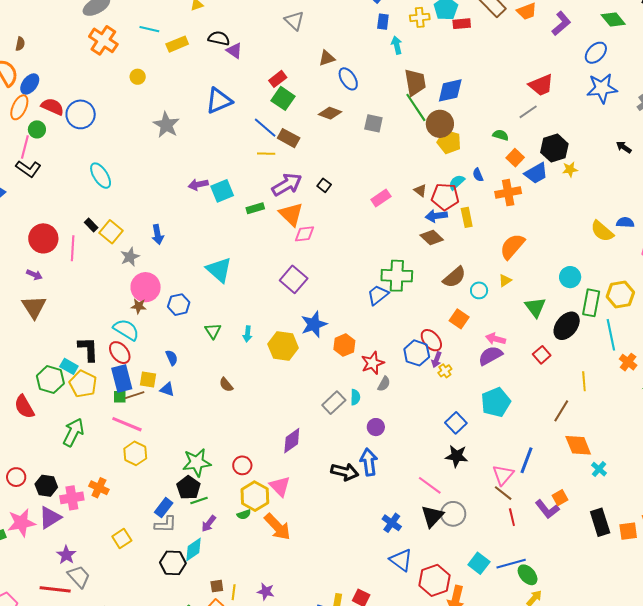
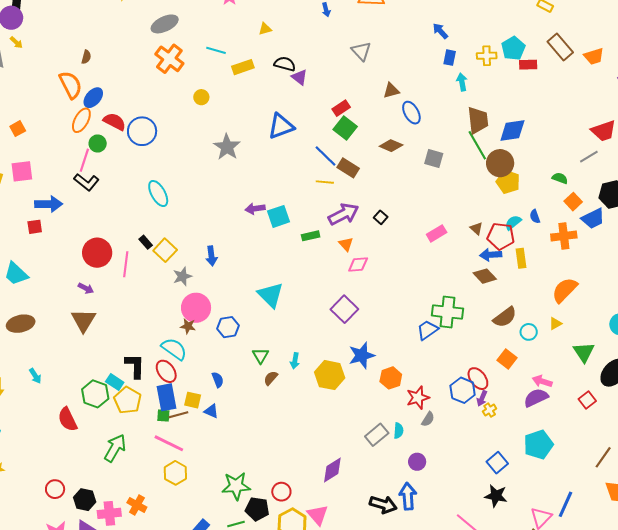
orange triangle: (291, 214) -> (346, 244), size x0.6
brown semicircle: (226, 385) -> (271, 378), moved, turned 77
black pentagon: (188, 488) -> (257, 509), moved, turned -30

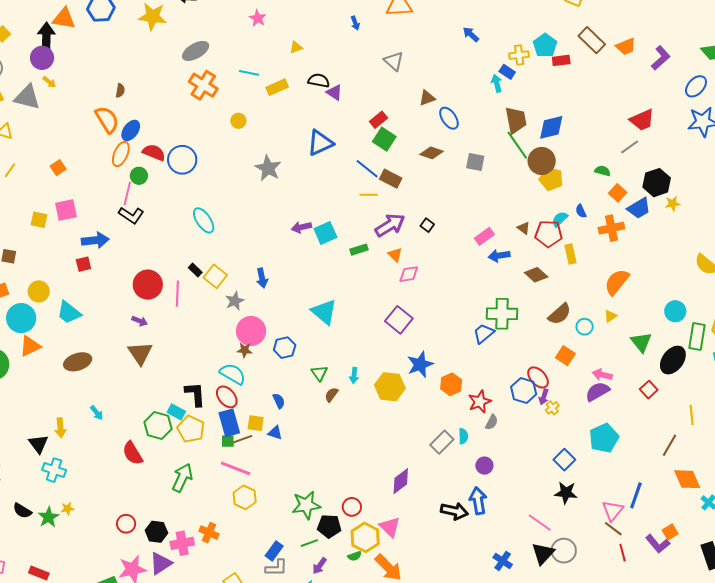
blue rectangle: (450, 58) -> (507, 72), moved, turned -63
blue arrow: (491, 255) -> (499, 256), moved

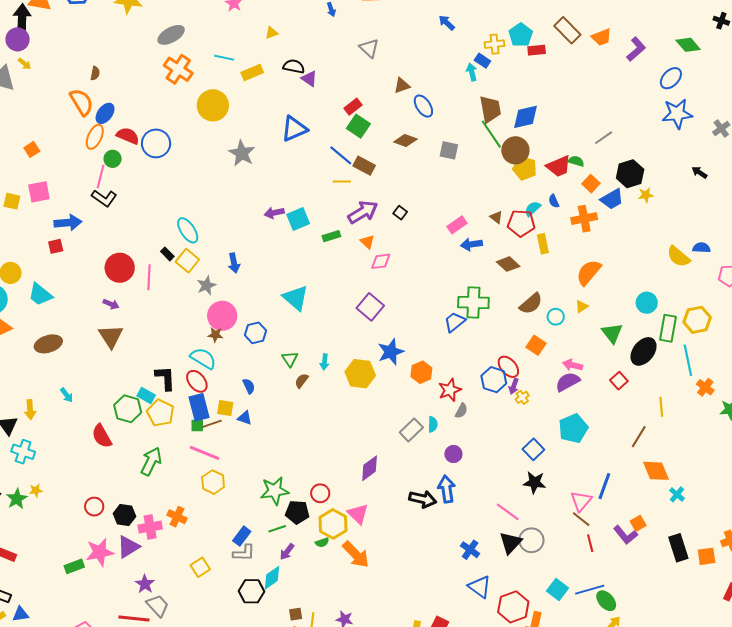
red trapezoid: (642, 120) -> (559, 166), moved
yellow circle: (238, 121) -> (213, 105), size x2.0
cyan ellipse: (204, 220) -> (188, 230), moved

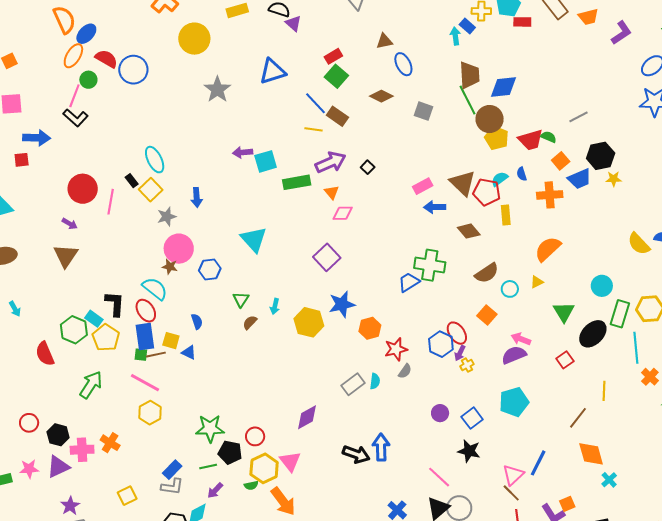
brown triangle: (496, 217) -> (463, 183), size x2.0
green rectangle: (331, 236) -> (297, 182), size x1.5
purple circle: (453, 454) -> (440, 413), moved
pink star: (100, 552) -> (29, 469), size x0.7

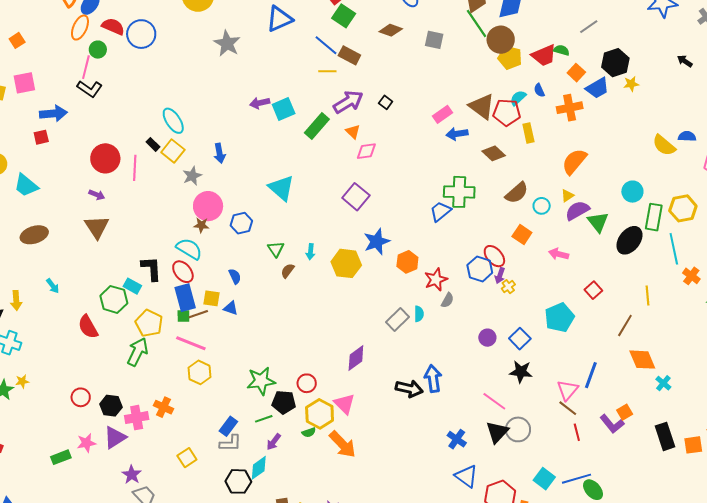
green rectangle: (297, 182) -> (317, 126), turned -32
yellow pentagon: (106, 338) -> (149, 323), moved
purple semicircle: (514, 355) -> (577, 210), moved
red square: (565, 360) -> (593, 290), moved

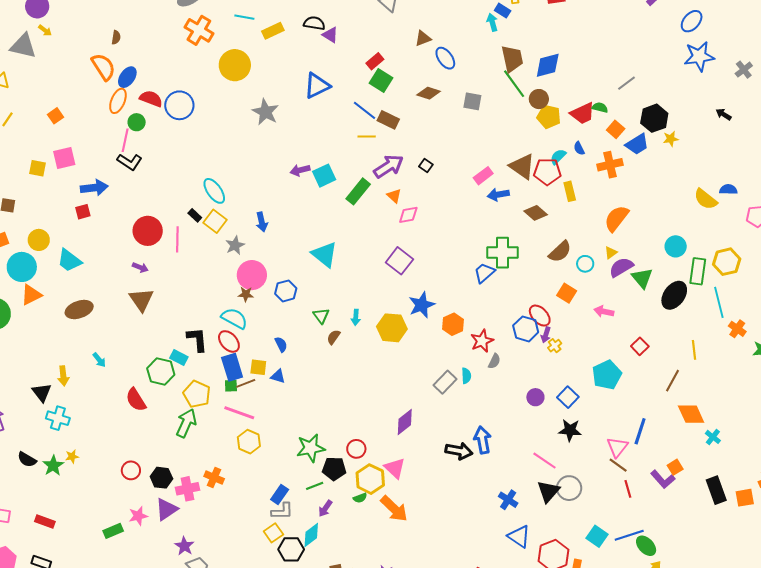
brown circle: (501, 40) -> (539, 99), size x0.7
yellow square: (187, 458) -> (273, 533), moved

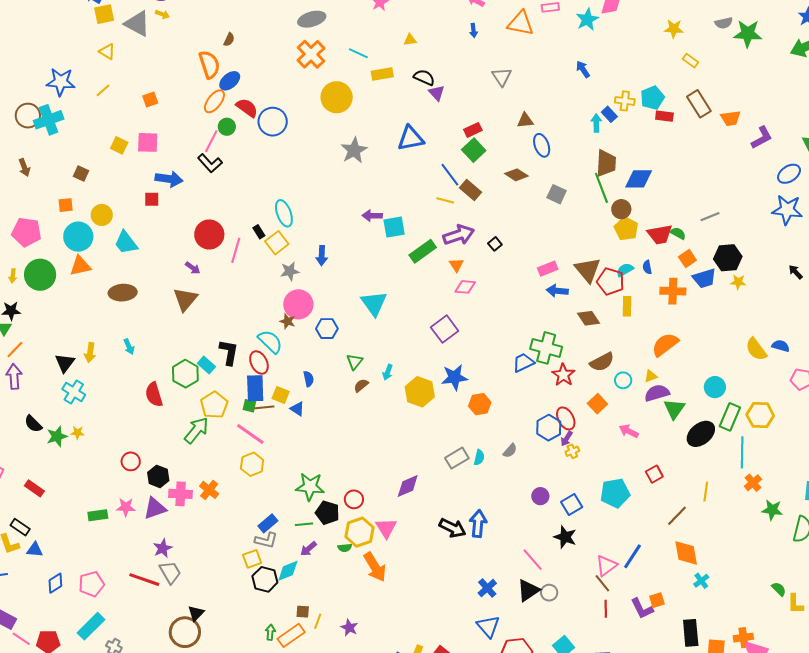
yellow arrow: (45, 30) -> (162, 14), turned -32
red star: (482, 341) -> (563, 375), moved, turned -30
gray circle: (569, 488) -> (549, 593), size x0.7

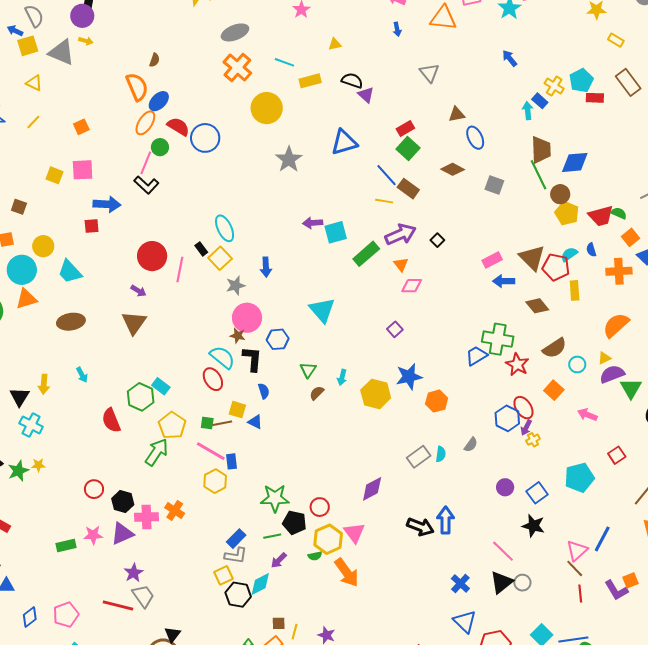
yellow cross: (625, 101) -> (554, 86), turned 30
purple square: (445, 329) -> (395, 329), size x0.6
black L-shape: (229, 352) -> (252, 359), moved
blue rectangle: (255, 388) -> (232, 461), moved, size x0.6

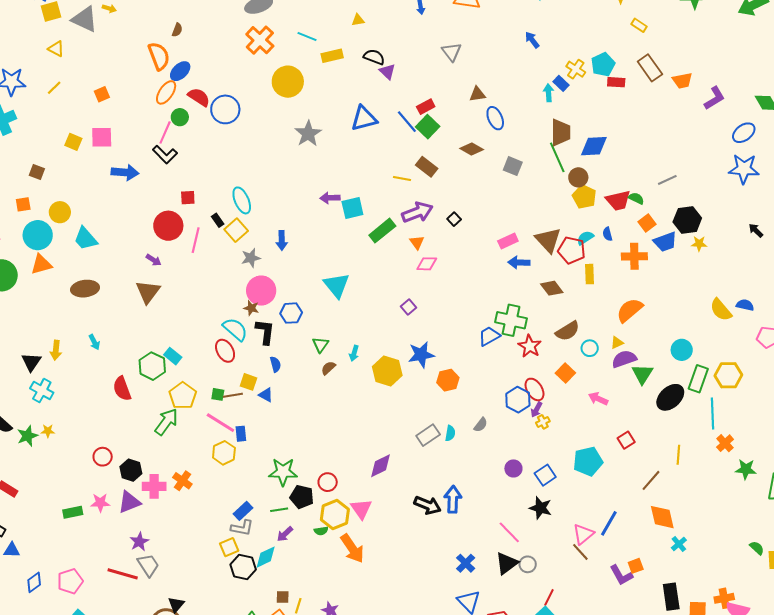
blue line: (387, 175) -> (407, 122), moved
red square: (92, 226) -> (188, 198), moved
red line: (580, 594) -> (549, 597), moved, turned 30

